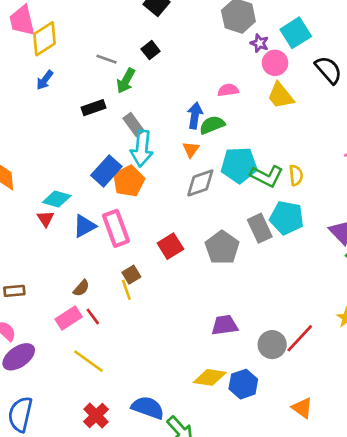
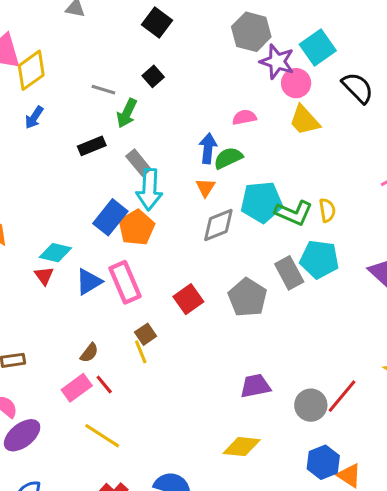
purple star: (259, 43) -> (277, 62), size x1.6
blue hexagon: (243, 384) -> (323, 462), moved

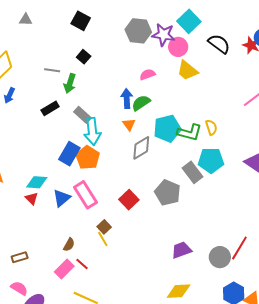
gray hexagon: (251, 32) -> (138, 31), moved

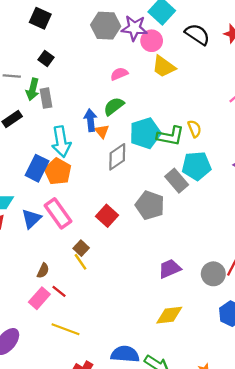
blue arrow: (127, 99) -> (90, 120), moved
gray rectangle: (82, 115) -> (46, 98), moved, turned 42

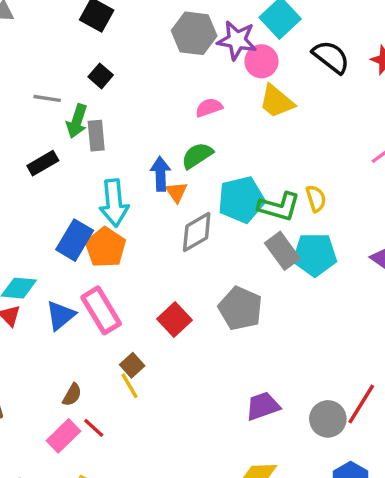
gray rectangle: (177, 181) -> (282, 251), moved

